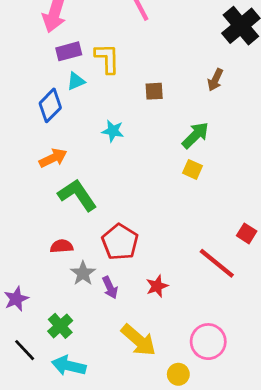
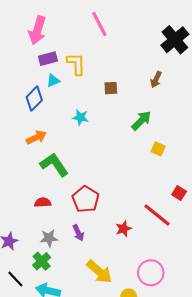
yellow square: (193, 169) -> (158, 149), moved
gray star: (83, 273) -> (49, 238), moved, turned 30
red star: (157, 286) -> (123, 229), moved

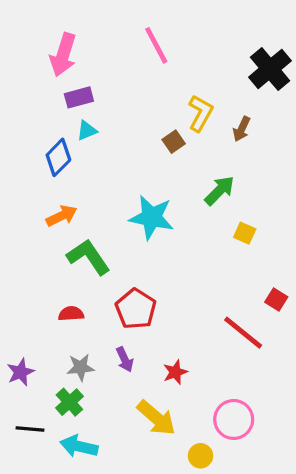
yellow L-shape: (76, 64) -> (201, 113), moved, turned 30
brown square: (111, 88) -> (174, 142), turned -32
cyan star: (80, 117) -> (152, 217), moved, size x1.8
red star: (123, 229) -> (175, 372), moved
black line: (15, 279) -> (30, 429), turned -42

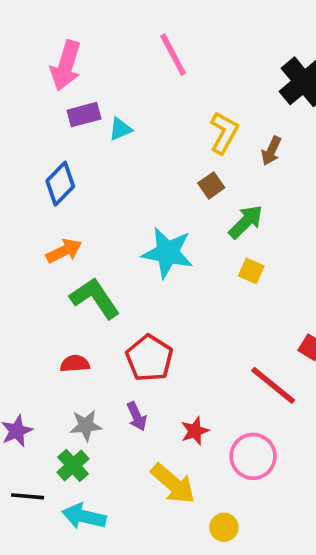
cyan triangle: (87, 131) -> (120, 129), moved
brown square: (174, 142) -> (211, 185), moved
yellow square: (245, 233) -> (251, 271), moved
pink circle: (234, 419) -> (253, 456), moved

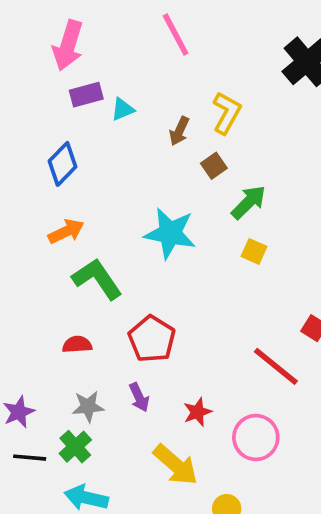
brown arrow: (271, 151) -> (179, 131), moved
black line: (28, 496) -> (30, 458), moved

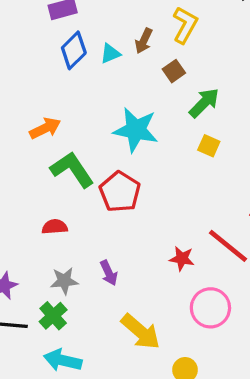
cyan triangle: (123, 109) -> (110, 54), moved
blue diamond: (63, 164) -> (74, 50), moved
red pentagon: (152, 339) -> (120, 192), moved
red star: (197, 412) -> (182, 259), moved, turned 30

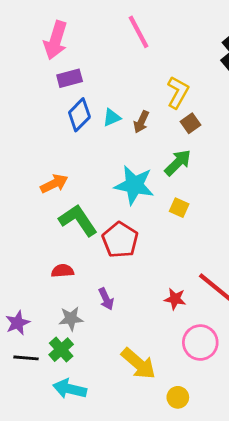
brown arrow: (144, 41) -> (141, 122), moved
brown square: (174, 71) -> (190, 123), moved
green arrow: (204, 103) -> (178, 163), moved
yellow square: (209, 146) -> (179, 208), moved
purple arrow: (109, 273) -> (106, 299), moved

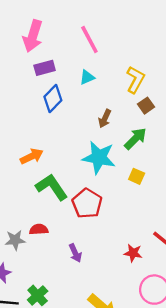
pink line: (138, 32) -> (89, 40), moved
cyan triangle: (112, 118) -> (87, 77), moved
brown arrow: (141, 122) -> (105, 119), moved
gray star: (71, 319) -> (15, 240), moved

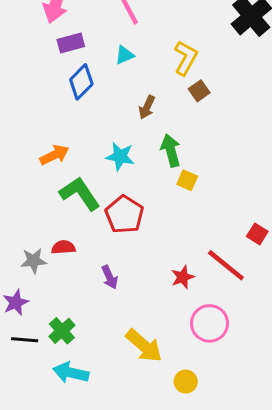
green arrow: (135, 139) -> (171, 150), moved, turned -60
cyan star: (99, 157) -> (120, 156), moved, size x0.7
red star: (133, 253) -> (183, 277), turned -30

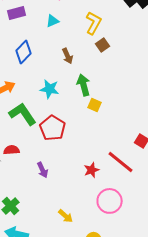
blue diamond: (81, 82) -> (24, 52), moved
brown arrow: (147, 107) -> (68, 56), turned -49
yellow arrow: (144, 346) -> (66, 216), size x0.6

